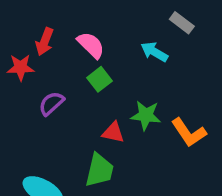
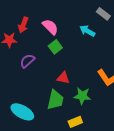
green star: (146, 115) -> (82, 96), moved

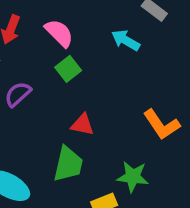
green star: (82, 96) -> (133, 177), moved

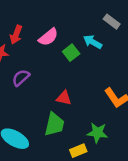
pink semicircle: (59, 33) -> (48, 37), turned 96
green square: (68, 69) -> (71, 53), moved

